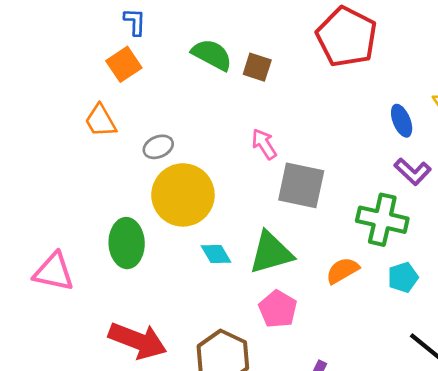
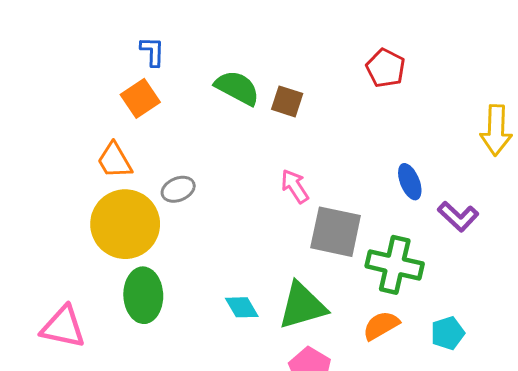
red pentagon: (347, 37) -> (386, 68), size x0.6
blue ellipse: (402, 121) -> (410, 182), moved
yellow circle: (183, 195) -> (125, 224), moved
green cross: (382, 220) -> (395, 265), moved

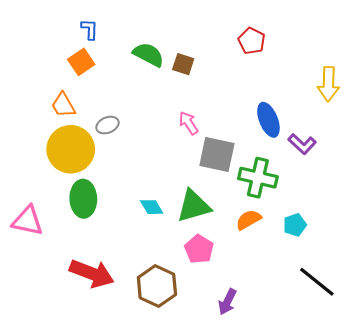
blue ellipse: (410, 182) -> (268, 120), size x1.4

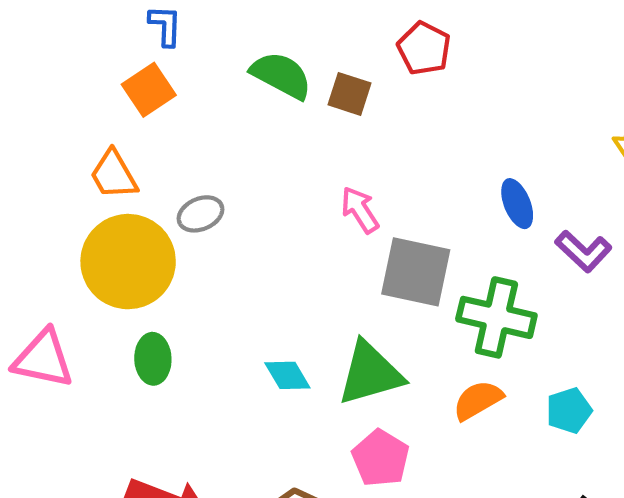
red pentagon: (252, 41) -> (424, 48), moved
blue ellipse: (268, 120) -> (517, 204), size x0.7
green ellipse: (83, 199) -> (153, 359), size x0.7
pink triangle: (28, 221) -> (43, 359), moved

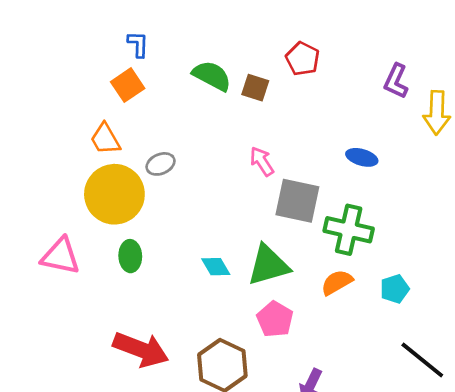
blue ellipse: (517, 204) -> (362, 157), turned -52
purple L-shape: (583, 251) -> (396, 81), moved, turned 72

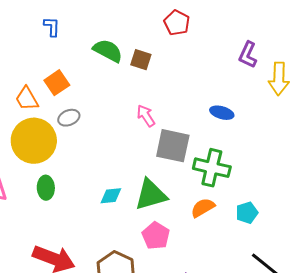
red pentagon: (303, 59) -> (177, 23), moved
orange square: (128, 85) -> (57, 83), moved
cyan diamond: (216, 267) -> (111, 196), turned -65

